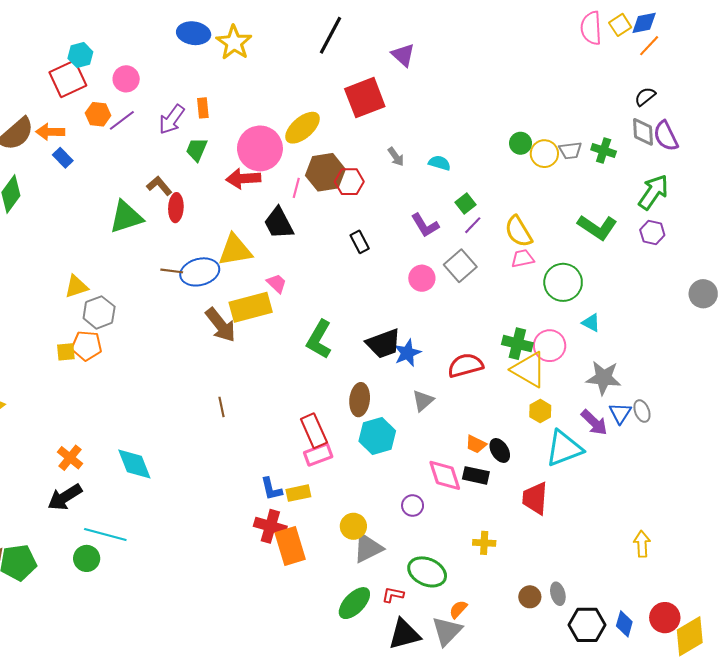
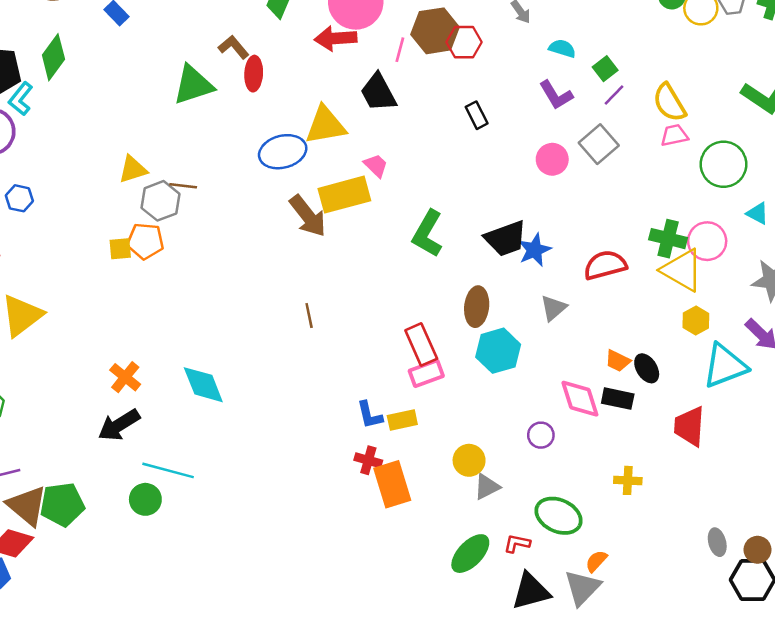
cyan semicircle: (440, 163) -> (562, 48), moved
brown line: (172, 271) -> (183, 186), moved
red cross: (270, 526) -> (368, 460), size x0.7
gray triangle: (368, 548) -> (487, 487), size x0.7
brown circle: (530, 597) -> (758, 550), moved

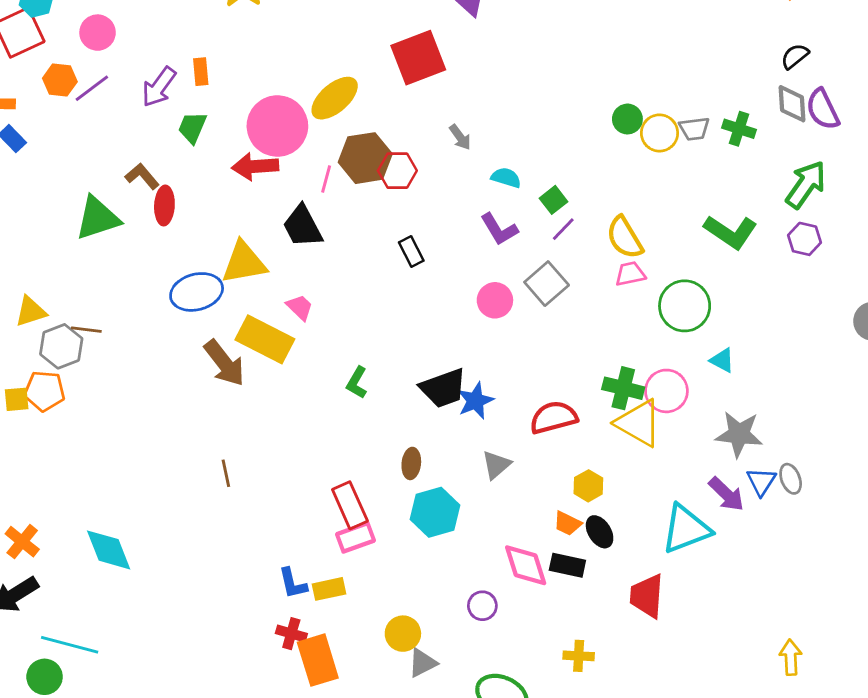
yellow rectangle: (344, 195) -> (265, 339), turned 42
green L-shape: (428, 234) -> (357, 383), size x0.6
brown ellipse: (477, 307) -> (411, 463), size x0.7
yellow hexagon: (696, 320) -> (588, 486), moved

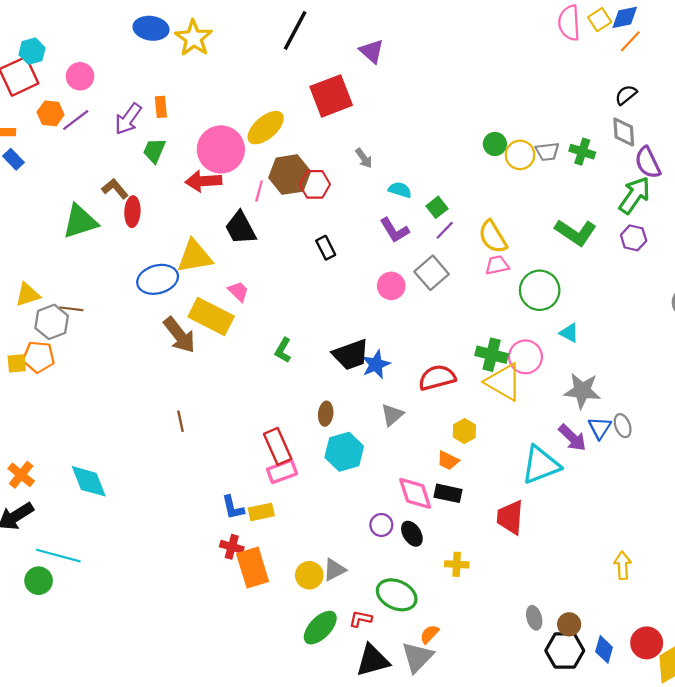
purple semicircle: (823, 109) -> (648, 163), moved
black ellipse: (600, 532) -> (412, 534), moved
yellow circle: (403, 634) -> (309, 575), moved

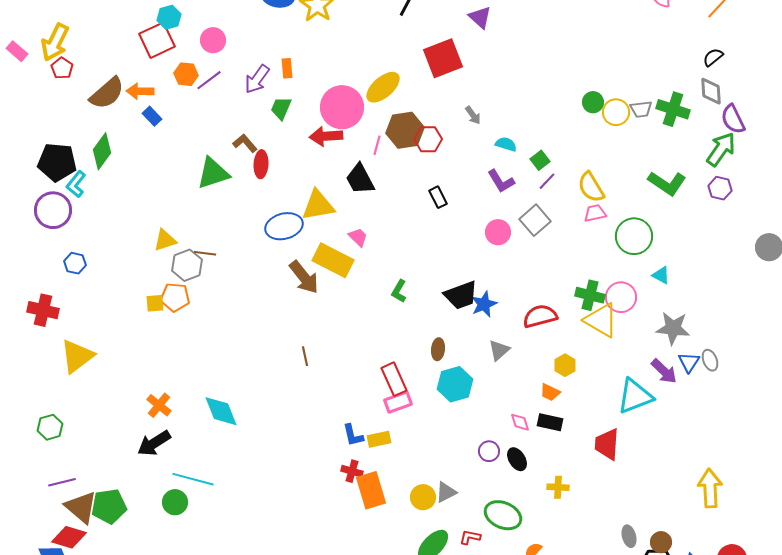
green cross: (582, 152) -> (673, 109), size x1.4
pink diamond: (415, 493) -> (520, 422), size x0.6
yellow arrow: (623, 565) -> (710, 488), size x1.5

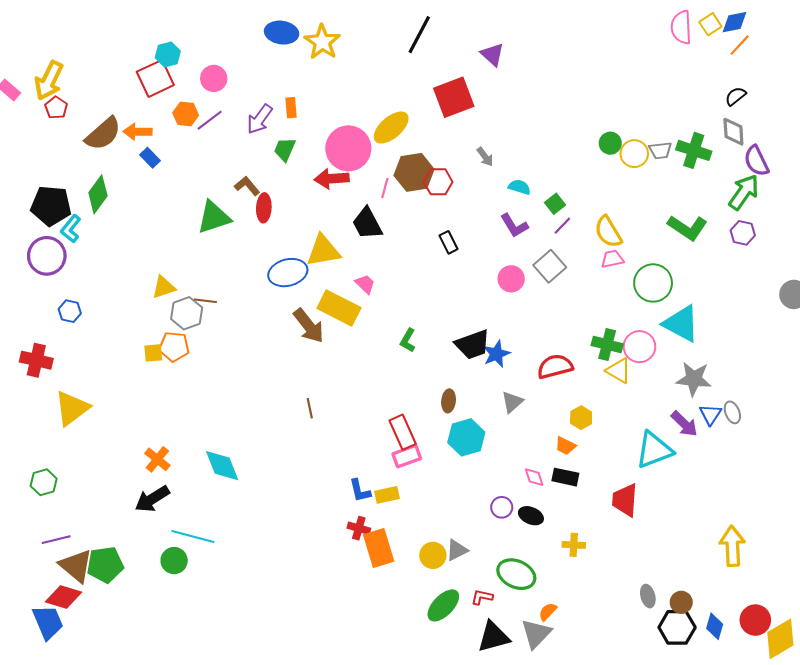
cyan triangle: (661, 275) -> (681, 324), size x2.0
yellow triangle: (601, 320) -> (619, 371), size x0.7
black ellipse: (517, 459) -> (531, 516), turned -35

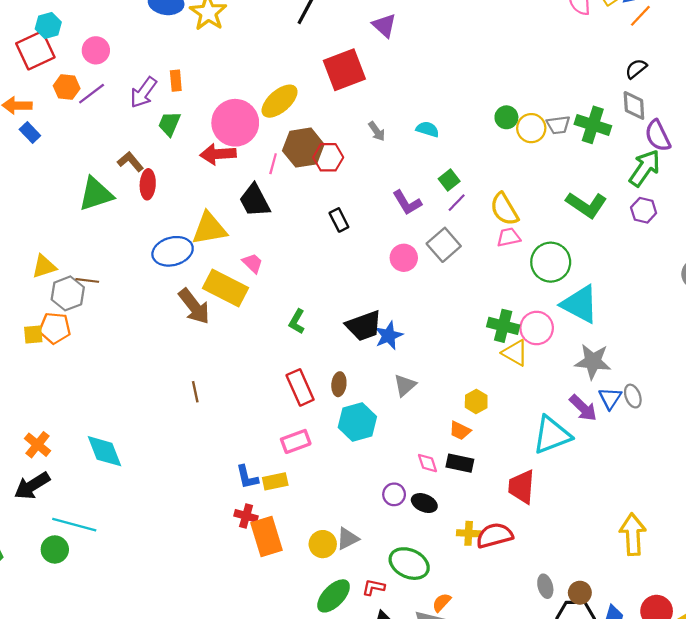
cyan semicircle: (519, 187) -> (428, 129), moved
red semicircle: (555, 366) -> (495, 535), moved
red rectangle: (403, 432) -> (300, 387), moved

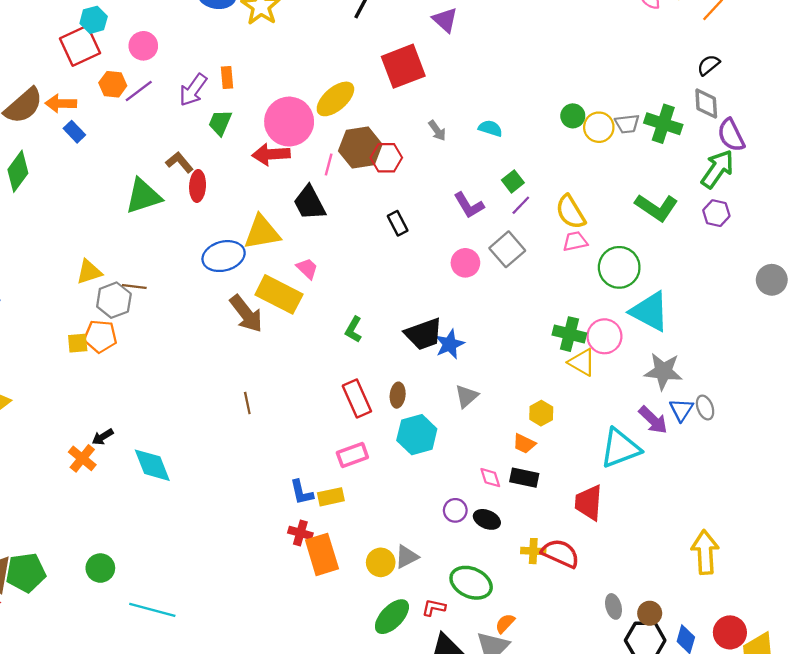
black arrow: (32, 486) -> (103, 437), moved, size x0.6
cyan line: (74, 525) -> (152, 610), moved
red semicircle: (495, 535) -> (560, 553), turned 39

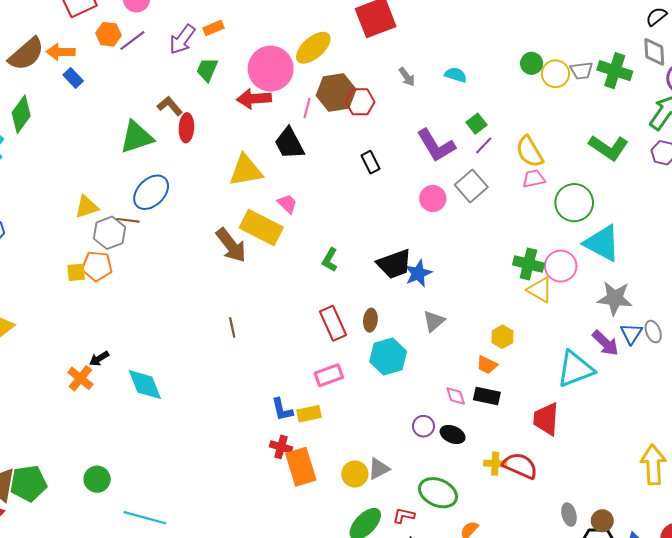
orange rectangle: (227, 77) -> (213, 28), turned 72
purple L-shape: (469, 205) -> (436, 145), size x1.4
blue ellipse: (224, 256) -> (151, 192), moved, turned -30

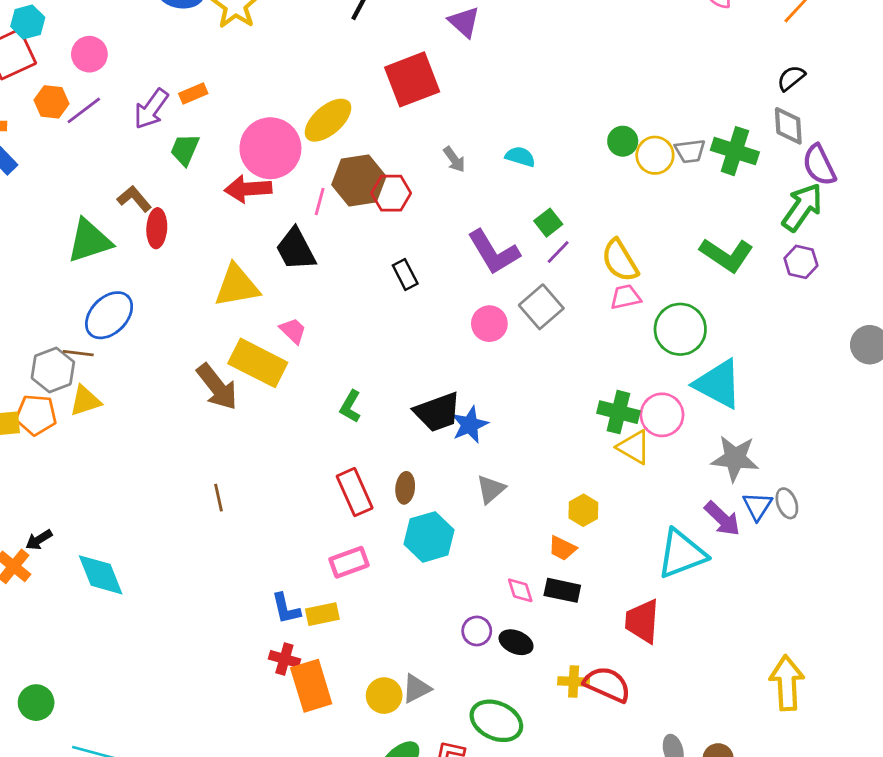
yellow triangle: (87, 207) -> (85, 401), moved

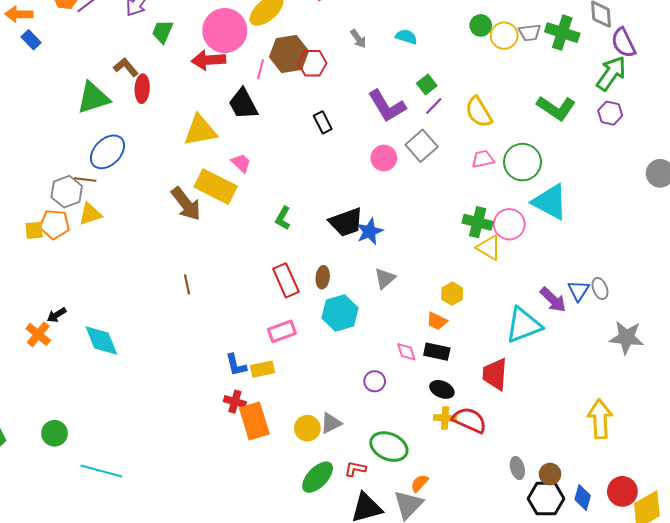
pink trapezoid: (625, 297) -> (483, 159), moved
gray star: (735, 458) -> (626, 337), moved
black ellipse: (516, 642) -> (442, 389), moved

